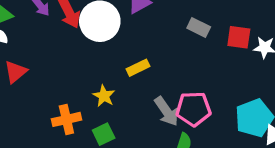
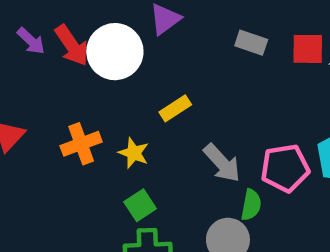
pink pentagon: (193, 109) -> (285, 168), moved
orange cross: (66, 119) -> (81, 144), moved

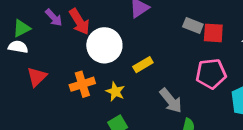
red square: (308, 49) -> (213, 33), moved
white circle: (115, 52) -> (104, 45), moved
pink pentagon: (285, 168) -> (211, 74), moved

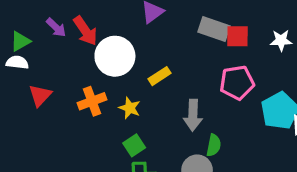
gray rectangle: (193, 25) -> (214, 29), size x1.4
gray arrow: (171, 101) -> (193, 115), turned 44

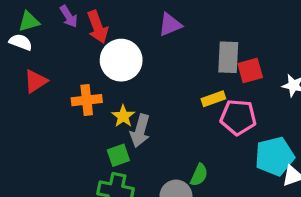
gray rectangle: (214, 29) -> (228, 57), turned 60
red square: (237, 36) -> (250, 70), turned -30
yellow rectangle: (160, 76) -> (213, 99), moved
gray arrow: (193, 115) -> (140, 131), moved

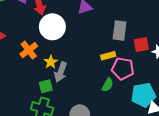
red square: (250, 70) -> (141, 45), moved
orange cross: (87, 100) -> (29, 50), turned -36
green semicircle: (199, 175) -> (108, 85), moved

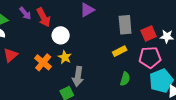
white circle: (52, 27) -> (61, 35), size x0.7
yellow star: (51, 62) -> (65, 57), moved
pink pentagon: (123, 69) -> (150, 57), moved

